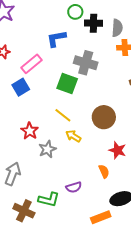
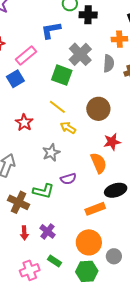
gray semicircle: (117, 28) -> (109, 63), moved
gray cross: (86, 63) -> (80, 54), turned 30
gray star: (47, 149) -> (51, 153), moved
red star: (117, 150) -> (112, 142), turned -30
orange semicircle: (104, 171) -> (99, 163), size x1.5

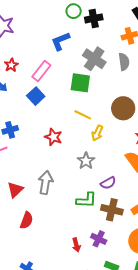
yellow arrow: (68, 128) -> (97, 133), turned -84
brown cross: (19, 202) -> (112, 210), moved

